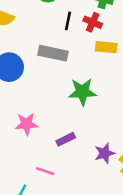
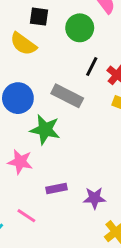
green star: (82, 92) -> (45, 130), moved
purple star: (105, 153) -> (94, 198), moved

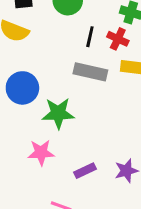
gray rectangle: (67, 96) -> (90, 72), moved

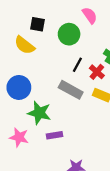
purple rectangle: (85, 171) -> (54, 135), moved

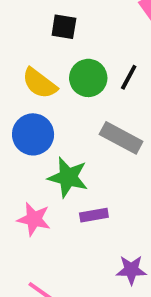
green circle: (69, 34) -> (88, 78), moved
yellow semicircle: (25, 45) -> (39, 83), moved
black line: (77, 65) -> (129, 77), moved

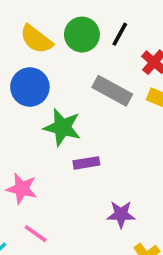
pink star: (34, 219) -> (22, 189), moved

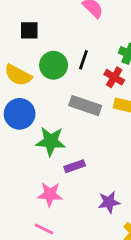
pink star: (22, 189) -> (50, 194), moved

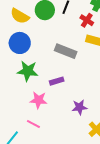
gray rectangle: (85, 106) -> (66, 51), moved
green star: (51, 141) -> (28, 71), moved

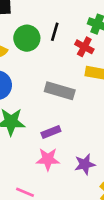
pink star: (39, 100) -> (48, 159), moved

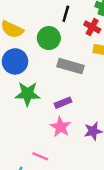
green circle: (27, 38) -> (49, 38), moved
pink star: (48, 159) -> (60, 127), turned 30

